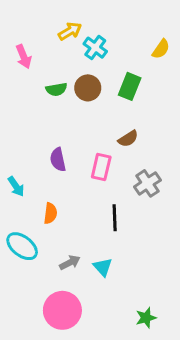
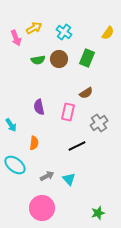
yellow arrow: (70, 31) -> (34, 28), moved
black line: (115, 218) -> (77, 146), turned 66

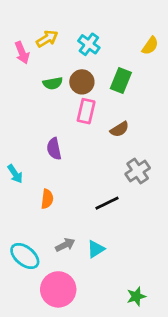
pink rectangle: (68, 112) -> (86, 111), moved
cyan ellipse: (15, 165) -> (25, 256), moved
cyan triangle: (69, 179) -> (96, 249), turned 40

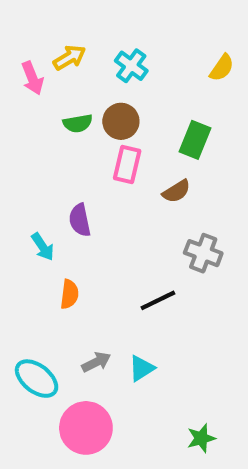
green rectangle: (121, 81) -> (195, 140), moved
gray cross: (138, 171) -> (203, 253), turned -35
cyan arrow: (15, 174) -> (43, 247), moved

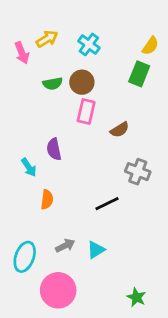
green rectangle: (195, 140) -> (139, 74), moved
cyan ellipse: (37, 379) -> (25, 257), turned 72
green star: (201, 438) -> (136, 297), turned -30

